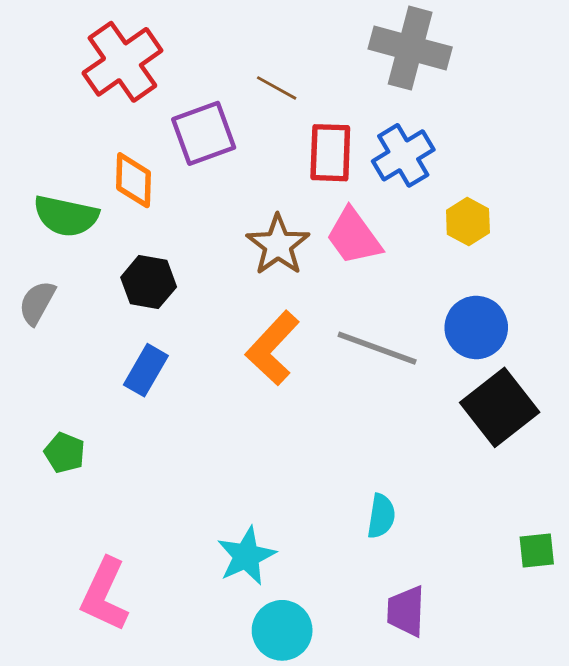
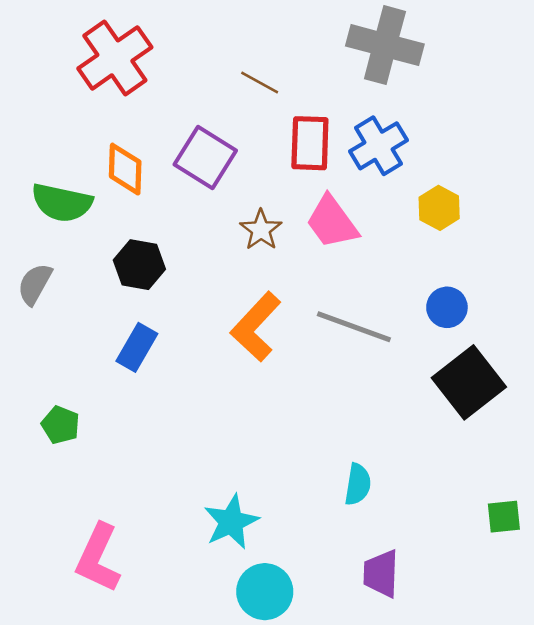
purple square: (204, 133) -> (205, 157), moved, turned -38
brown star: (278, 245) -> (261, 230), size x0.7
blue circle: (476, 327) -> (447, 307), size x0.7

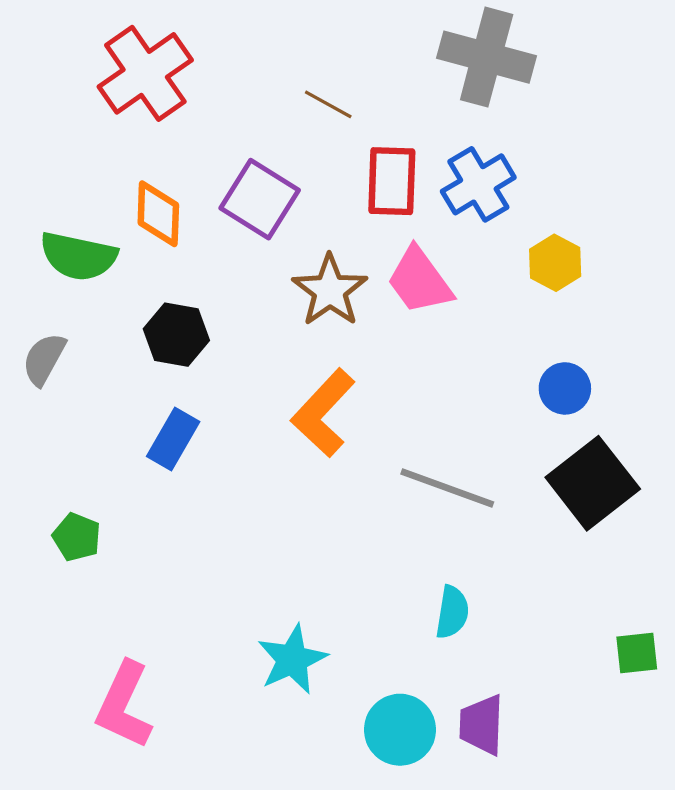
brown star: (261, 230) -> (330, 291), size x1.4
gray line: (354, 327) -> (447, 488), moved
cyan circle: (265, 592) -> (400, 730), moved

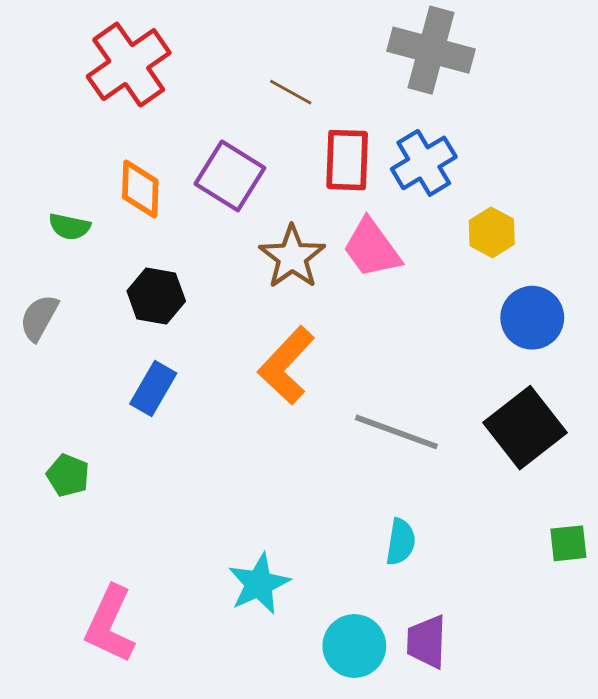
green semicircle: (78, 256) -> (69, 227), size x0.6
blue circle: (565, 388) -> (532, 318), moved, size x1.4
green square: (637, 653) -> (568, 543), moved

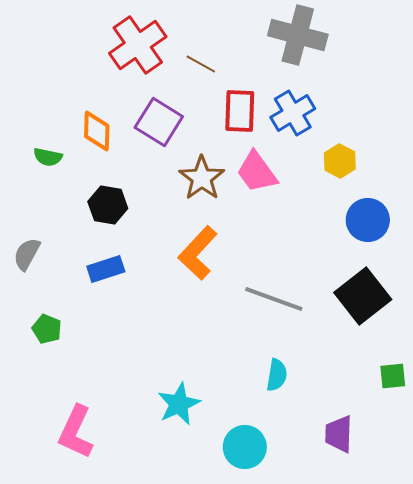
red cross: (129, 65) -> (138, 45), moved
gray semicircle: (39, 318) -> (27, 254), moved
blue rectangle: (153, 389) -> (106, 269), turned 42
purple trapezoid: (427, 642) -> (339, 434), moved

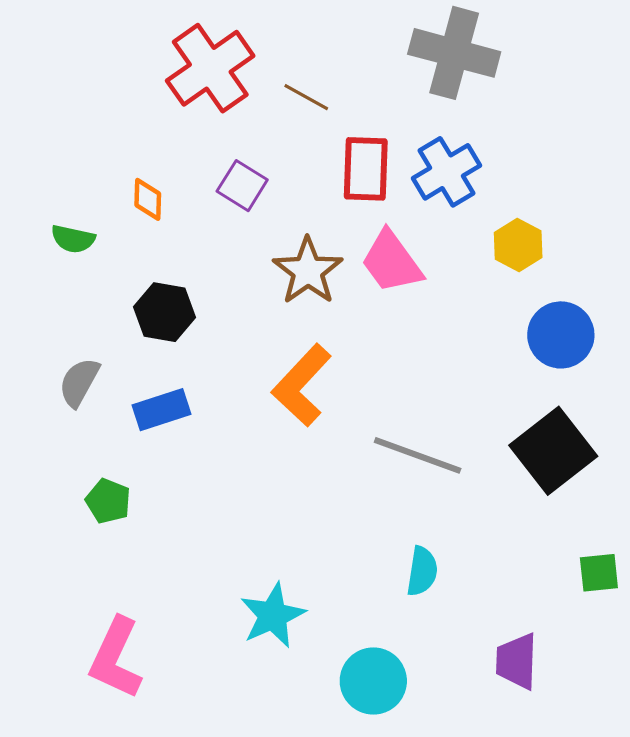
purple square: (159, 122) -> (242, 186), size x0.7
orange diamond: (97, 131) -> (148, 199), size x0.7
gray semicircle: (27, 254) -> (79, 382), moved
green pentagon: (47, 329) -> (108, 501), moved

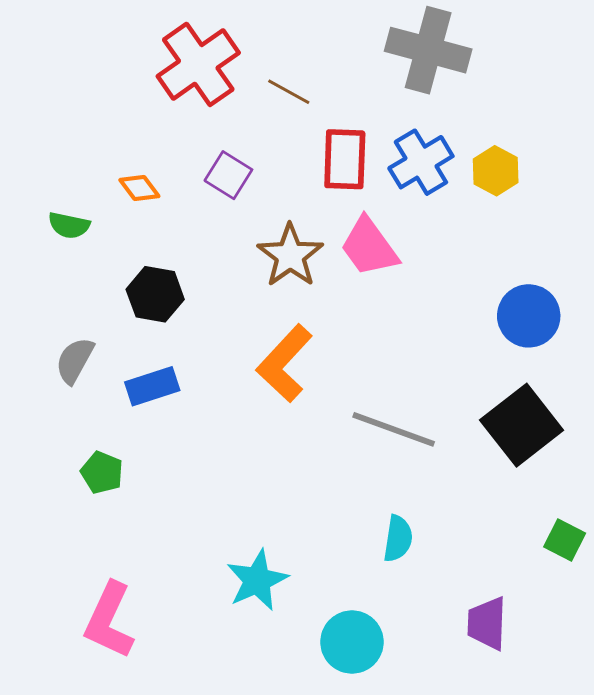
orange diamond: (148, 199) -> (139, 188), turned -39
yellow hexagon: (518, 245) -> (496, 171), moved
green square: (599, 573) -> (565, 540), turned 33

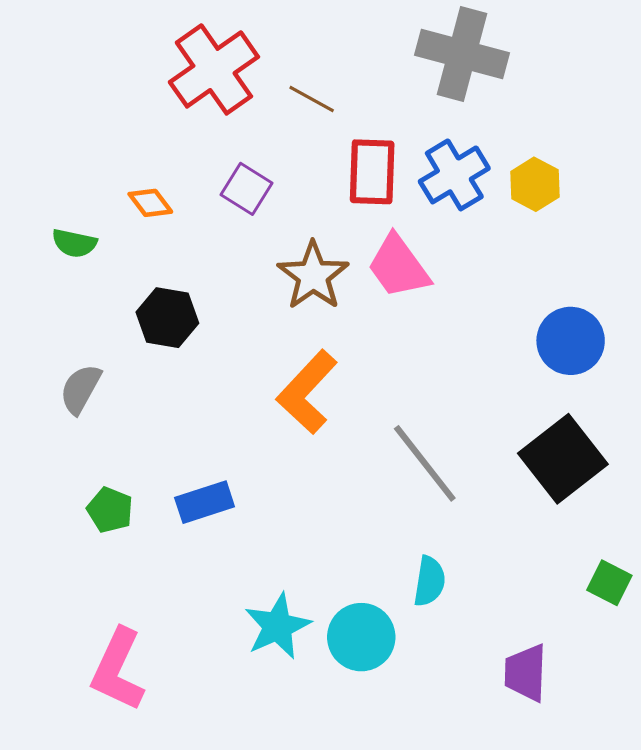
blue rectangle: (152, 386) -> (205, 502), moved
gray line: (394, 429) -> (425, 463), turned 32
cyan circle: (352, 642) -> (361, 637), moved

